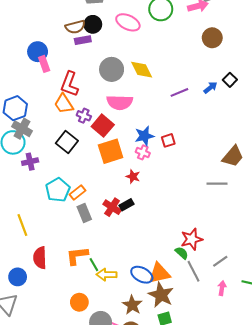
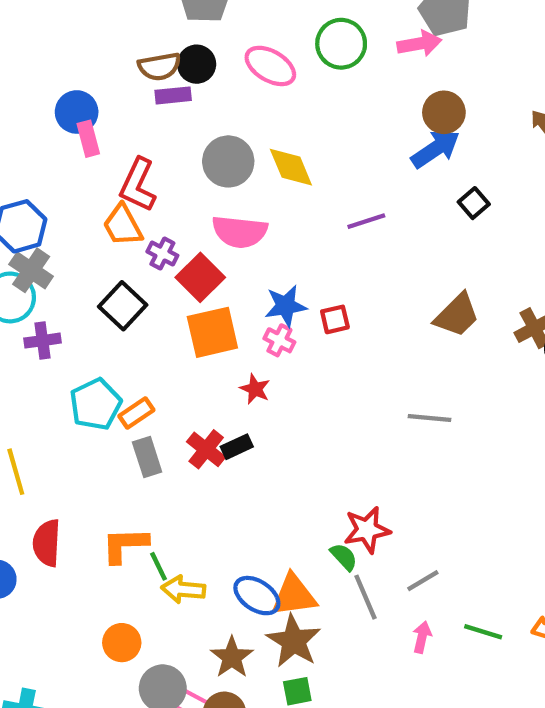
blue arrow: (210, 88) -> (435, 149), moved, size x1.6
brown trapezoid: (233, 156) -> (457, 315), moved

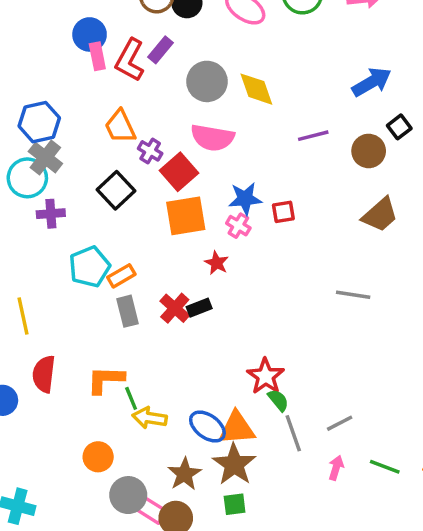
purple rectangle: (173, 95) -> (160, 50), moved, turned -48
brown circle: (444, 112) -> (369, 151), moved
red L-shape: (138, 185) -> (130, 60), moved
red star: (367, 530) -> (265, 376), moved, turned -30

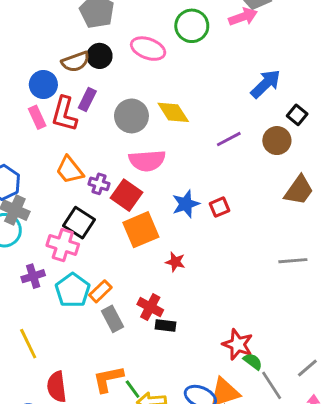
blue circle: (90, 34) -> (43, 84), moved
purple cross: (51, 214) -> (33, 276), moved
pink cross: (238, 226) -> (63, 245), moved, size x1.5
black rectangle: (199, 308) -> (166, 326), moved, turned 42

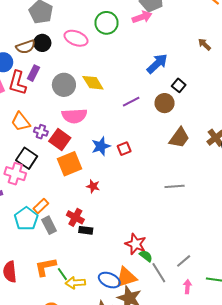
cyan pentagon: (73, 290) -> (26, 219), moved

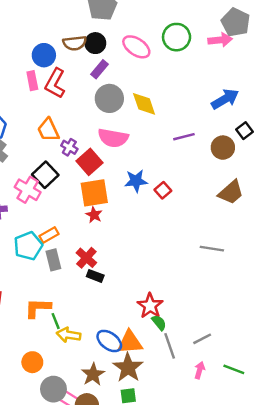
purple rectangle: (33, 73) -> (99, 69), moved
red square: (124, 149) -> (163, 190), turned -32
red star: (93, 186) -> (94, 215), moved

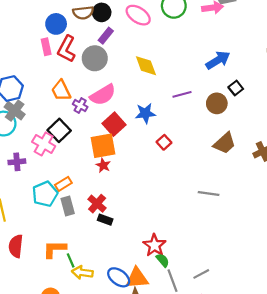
gray circle: (109, 98) -> (95, 58), moved
pink semicircle: (113, 138) -> (103, 95), moved, turned -40
red square: (89, 162) -> (114, 124), moved
blue star: (136, 181) -> (145, 113), moved

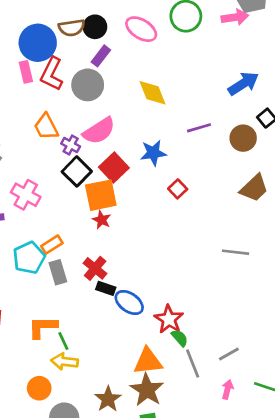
blue circle: (56, 24) -> (38, 43), size x1.4
black square: (59, 130) -> (77, 171), moved
yellow arrow: (82, 272) -> (64, 362), moved
blue ellipse: (119, 277) -> (129, 302), moved

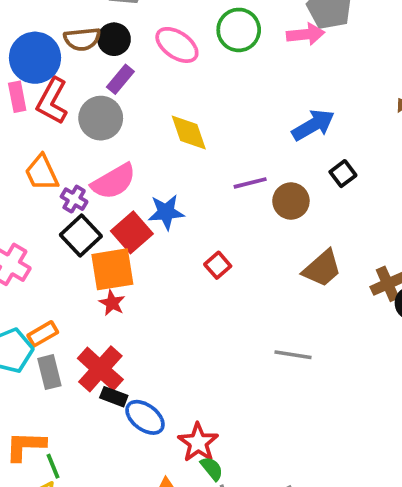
brown circle: (243, 138) -> (291, 201), moved
blue star: (153, 153) -> (166, 212), moved
red cross: (95, 268) -> (100, 369), size x1.4

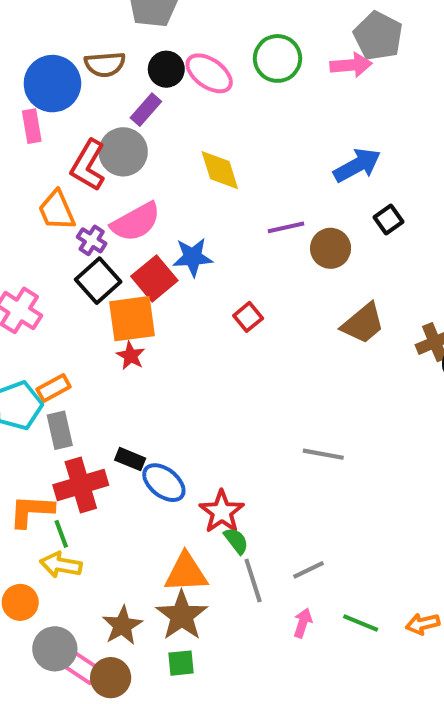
black circle: (114, 39) -> (166, 69), moved
red L-shape: (52, 101) -> (88, 165), moved
gray line: (293, 355) -> (323, 454), moved
red cross: (100, 369) -> (81, 485), moved, turned 30

